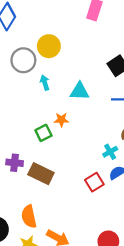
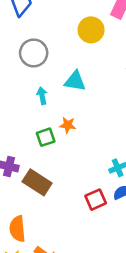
yellow circle: (49, 46) -> (91, 30), moved
cyan arrow: (45, 83) -> (42, 96), moved
cyan triangle: (80, 91) -> (75, 81), moved

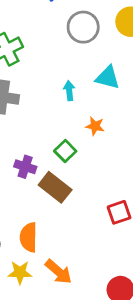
gray circle: (34, 53) -> (83, 27), moved
green square: (46, 137) -> (65, 151), moved, turned -30

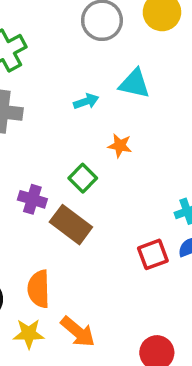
cyan arrow: (69, 91) -> (86, 101), turned 78

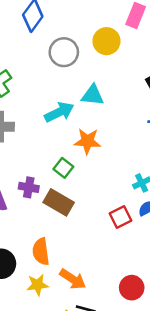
cyan arrow: (86, 101) -> (59, 112), size x1.6
orange star: (120, 146) -> (87, 141), size x1.5

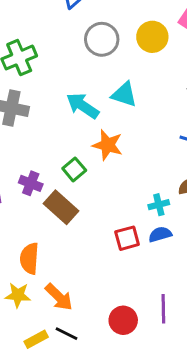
cyan arrow: (59, 112) -> (83, 106), turned -132

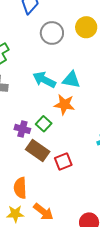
cyan triangle: (124, 94) -> (71, 80), moved
purple cross: (31, 183) -> (22, 129), moved
red square: (127, 238) -> (63, 161), moved

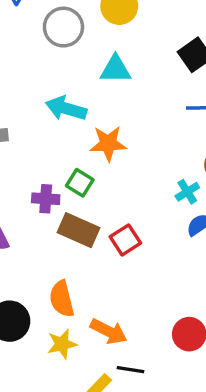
cyan triangle: (71, 80) -> (115, 69), moved

